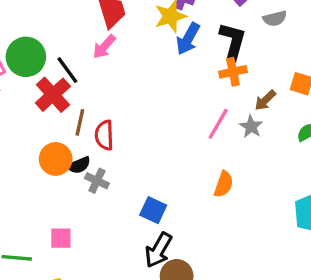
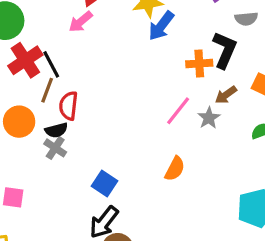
black L-shape: (233, 41) -> (225, 50), moved
black line: (67, 70) -> (51, 64), moved
black semicircle: (79, 165) -> (56, 130), moved

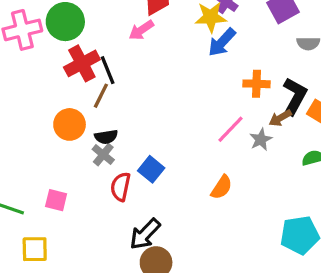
black L-shape: (225, 50) -> (295, 96), moved
red semicircle: (69, 106) -> (121, 187), moved
blue square: (104, 184) -> (151, 169), moved

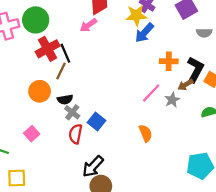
gray cross: (103, 155) -> (72, 112), moved
orange semicircle: (222, 187) -> (146, 133), turned -54
pink square: (56, 200) -> (32, 134), moved, turned 35

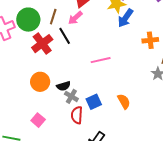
black line: (65, 53) -> (65, 36), moved
brown line: (61, 71) -> (53, 17), moved
pink line: (151, 93) -> (101, 60), moved, turned 42
blue square: (97, 122) -> (94, 102), turned 35
orange semicircle: (146, 133) -> (124, 101), moved

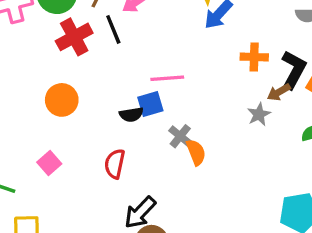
black semicircle: (64, 86) -> (131, 115), moved
gray cross: (71, 96) -> (180, 136), moved
blue square: (94, 102) -> (150, 104), moved

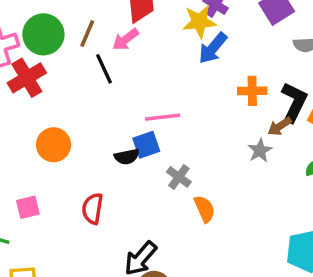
red cross: (74, 37) -> (27, 78), moved
orange semicircle: (196, 152) -> (205, 209), moved
pink square: (49, 163) -> (28, 207), moved, turned 30
red semicircle: (115, 164) -> (93, 209), moved

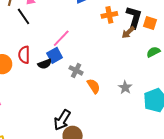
pink line: (163, 117) -> (61, 38), turned -30
gray star: (260, 150) -> (125, 87), moved
red semicircle: (93, 209) -> (24, 55), moved

